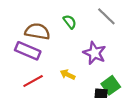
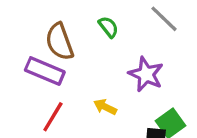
brown semicircle: (37, 31) -> (59, 42), turned -120
red line: (33, 81) -> (53, 117), turned -30

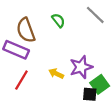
purple star: (146, 74) -> (81, 67), moved, turned 30

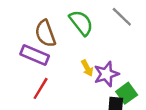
green semicircle: (58, 20) -> (81, 23), size x1.6
yellow arrow: (56, 74) -> (87, 68), moved, turned -144

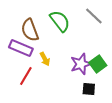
yellow arrow: (87, 68) -> (45, 59), moved
green square: (127, 93) -> (98, 64), moved

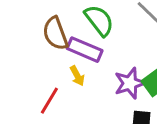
purple rectangle: (21, 48) -> (85, 50), moved

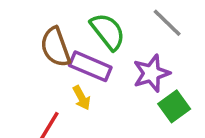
purple star: (130, 83) -> (151, 73), moved

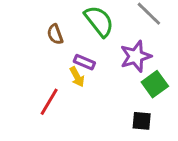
brown semicircle: (55, 47) -> (55, 34), size x0.6
purple rectangle: (90, 66) -> (84, 62), moved, size x0.6

